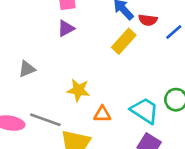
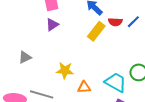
red semicircle: (148, 20) -> (115, 22), moved

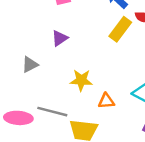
purple triangle: (52, 25) -> (60, 38), moved

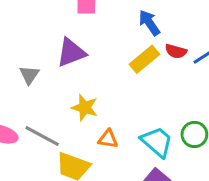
purple triangle: (60, 38) -> (71, 53), size x1.5
gray triangle: (30, 65) -> (29, 75), turned -42

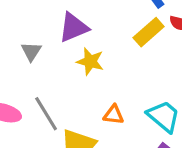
yellow star: (85, 108) -> (90, 61), moved
gray line: (42, 136) -> (46, 114), turned 32

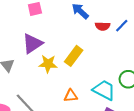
yellow rectangle: (149, 32) -> (74, 56), moved

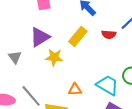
red semicircle: (103, 26) -> (109, 34), moved
yellow rectangle: (74, 56) -> (78, 36), moved

